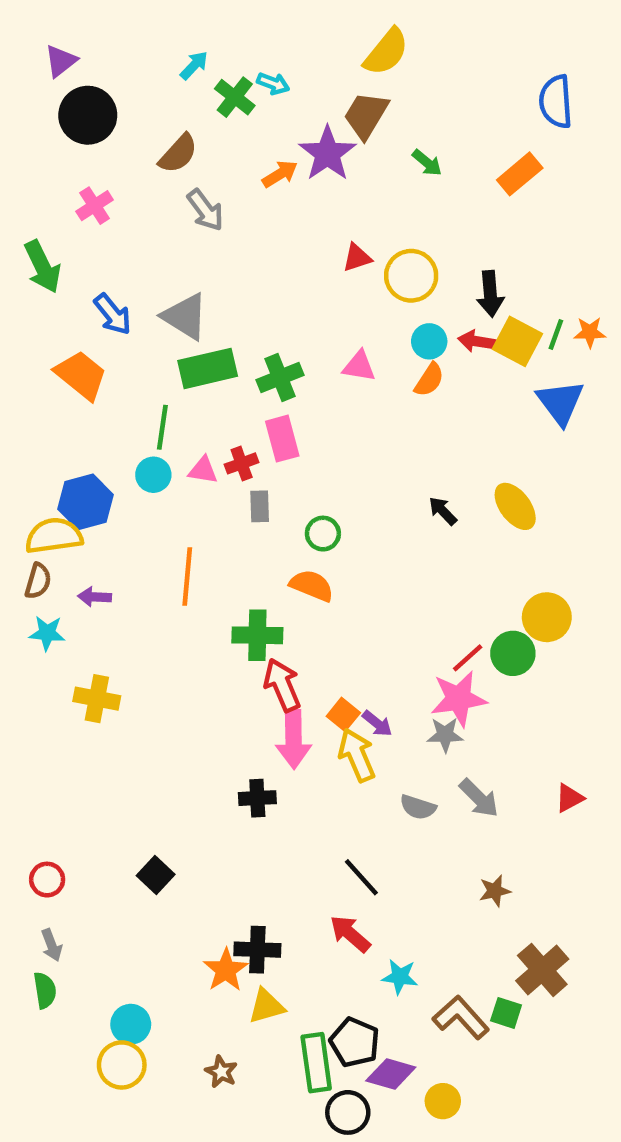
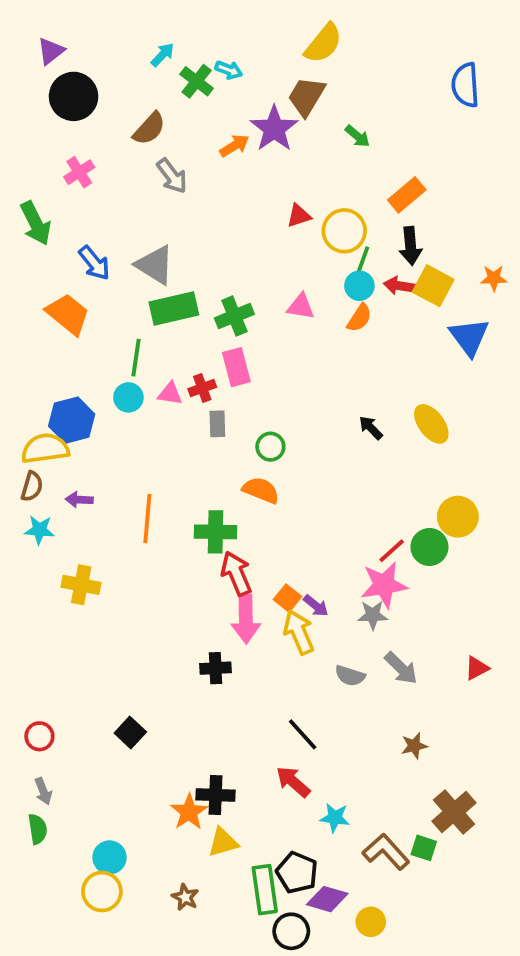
orange rectangle: (520, 174) -> (407, 195), moved
green line: (556, 335) -> (363, 259), moved
orange line: (187, 576) -> (147, 519), moved

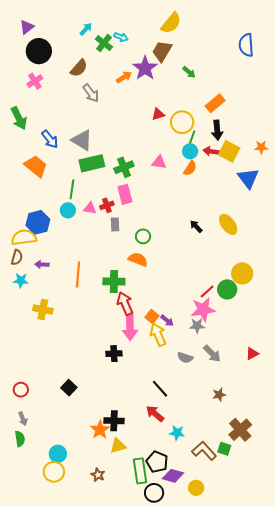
pink cross: (79, 172) -> (35, 81), moved

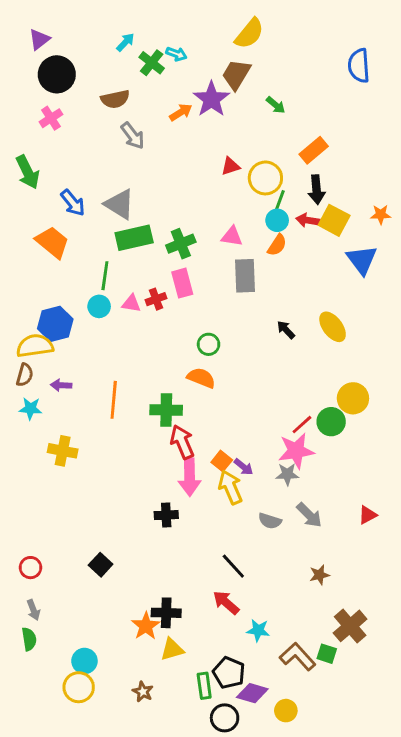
brown semicircle: (79, 68) -> (115, 99), turned 36
gray rectangle: (115, 224) -> (245, 276), moved, size x1.6
green rectangle: (140, 471) -> (204, 686), size x0.7

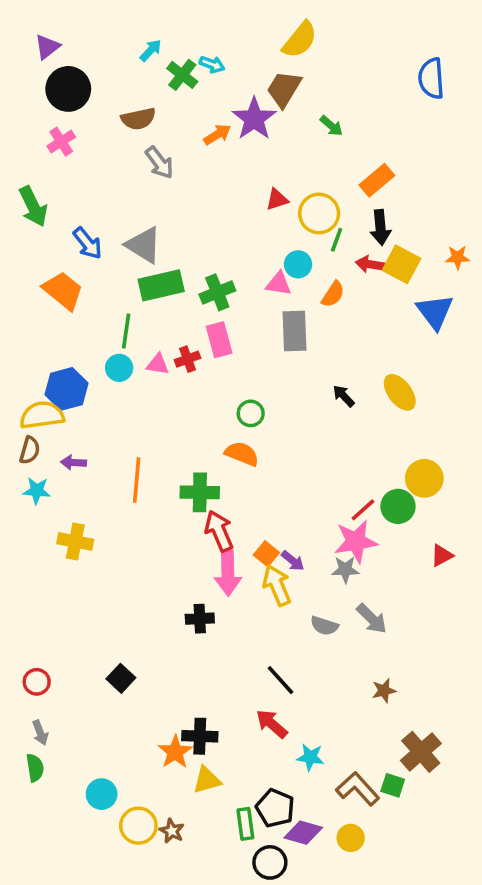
cyan circle: (277, 220) -> (298, 264), moved
red triangle: (368, 515) -> (442, 556), moved
yellow circle: (79, 687) -> (138, 826), moved
yellow circle: (286, 711) -> (351, 838), moved

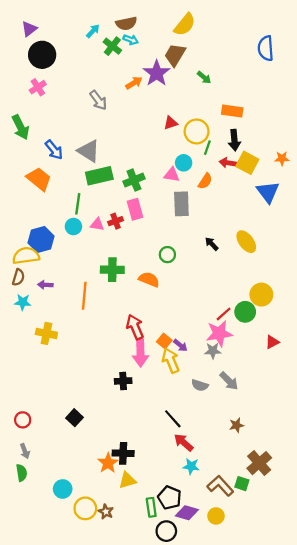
brown semicircle: (138, 119) -> (126, 23), moved
orange rectangle: (377, 180) -> (232, 111), turned 48
green circle: (251, 413) -> (167, 255), moved
green cross: (200, 492) -> (112, 270), moved
red arrow: (272, 724) -> (184, 443), moved

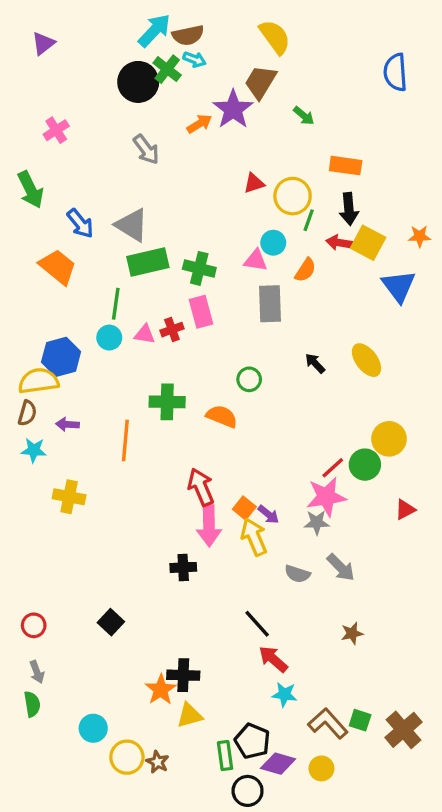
yellow semicircle: (185, 25) -> (275, 37), turned -75
cyan arrow: (93, 31) -> (154, 30), moved, size x1.6
black circle: (42, 55) -> (138, 82), moved
green cross: (134, 180) -> (199, 268), turned 36
brown cross: (259, 463) -> (403, 730), moved

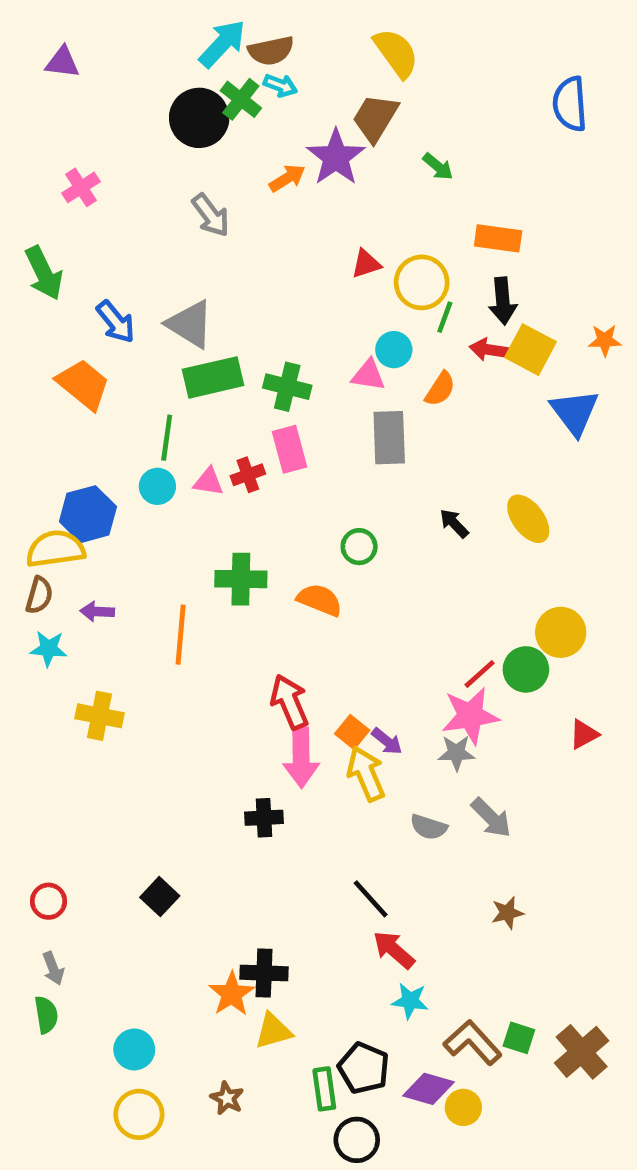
purple triangle: (43, 43) -> (62, 62), turned 45
yellow circle: (127, 757) -> (139, 1114), moved
purple diamond: (278, 764) -> (429, 1089), moved

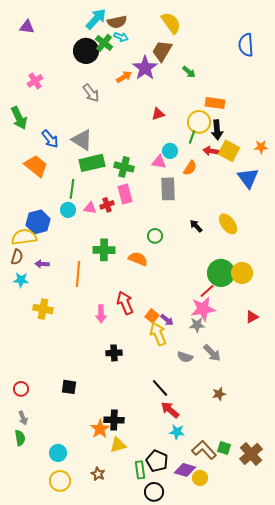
yellow circle: (422, 282) -> (199, 122), moved
green circle: (526, 669) -> (221, 273), moved, size x1.4
pink arrow: (301, 757) -> (101, 314), moved, size x0.7
black square: (160, 897) -> (69, 387), turned -35

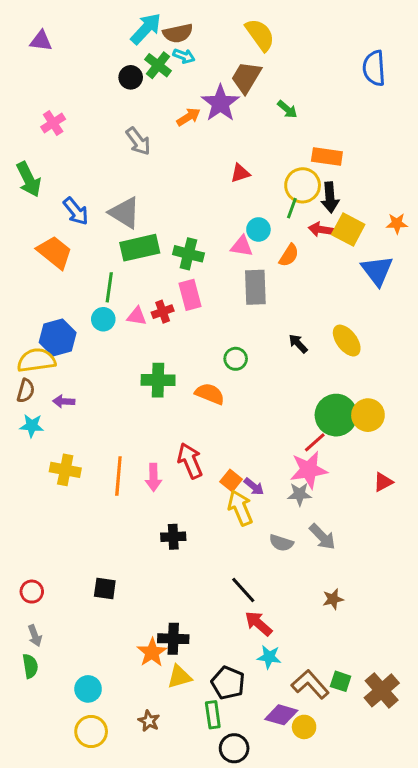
black circle: (86, 51) -> (131, 77), size x0.6
orange line: (78, 274) -> (118, 476), moved
black pentagon: (157, 461) -> (228, 683), moved

